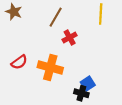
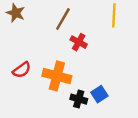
red cross: (70, 38) -> (79, 42), turned -32
black cross: (81, 93) -> (79, 99), moved

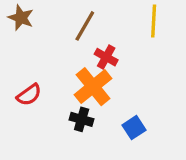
orange cross: (57, 76) -> (93, 87), moved, turned 36
black cross: (79, 99) -> (82, 119), moved

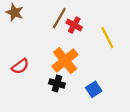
yellow line: (154, 21) -> (107, 38), moved, turned -30
red cross: (106, 57) -> (74, 25), moved

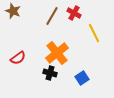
red cross: (74, 25) -> (74, 13), moved

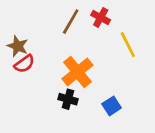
brown star: (13, 11) -> (18, 46), moved
red semicircle: (18, 58) -> (24, 64), moved

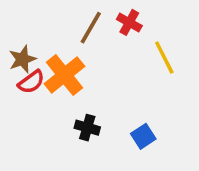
brown star: (18, 46) -> (22, 59), turned 30
orange cross: (78, 72) -> (64, 75), moved

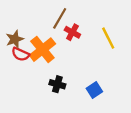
red cross: (129, 22) -> (72, 32), moved
red semicircle: (31, 82) -> (20, 54), turned 60

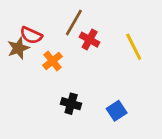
orange cross: (42, 50) -> (52, 61), size x0.6
red semicircle: (20, 54) -> (31, 35), moved

